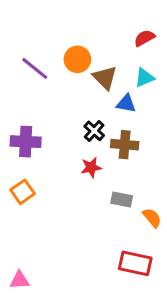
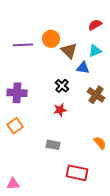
purple line: (35, 68) -> (23, 45), turned -42
brown cross: (125, 145) -> (96, 95), moved, turned 30
gray rectangle: (122, 199) -> (53, 145), moved
red rectangle: (135, 263) -> (77, 173), moved

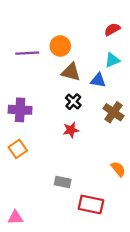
brown triangle: (69, 51) -> (71, 72), moved, turned -30
gray rectangle: (53, 145) -> (63, 182), moved

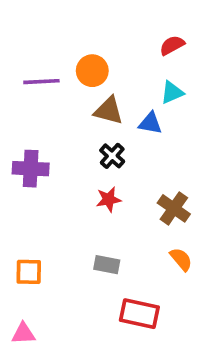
brown cross: (113, 112) -> (174, 208), moved
orange square: (18, 149) -> (29, 272), moved, turned 36
gray rectangle: (63, 182) -> (107, 265), moved

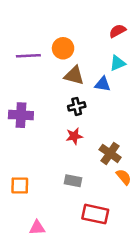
black cross: (112, 156) -> (77, 106), turned 35
brown cross: (174, 208) -> (110, 153), moved
pink triangle: (23, 334) -> (37, 228), moved

